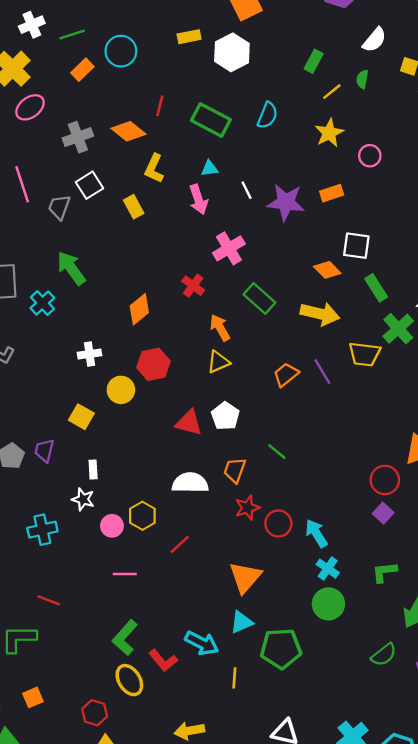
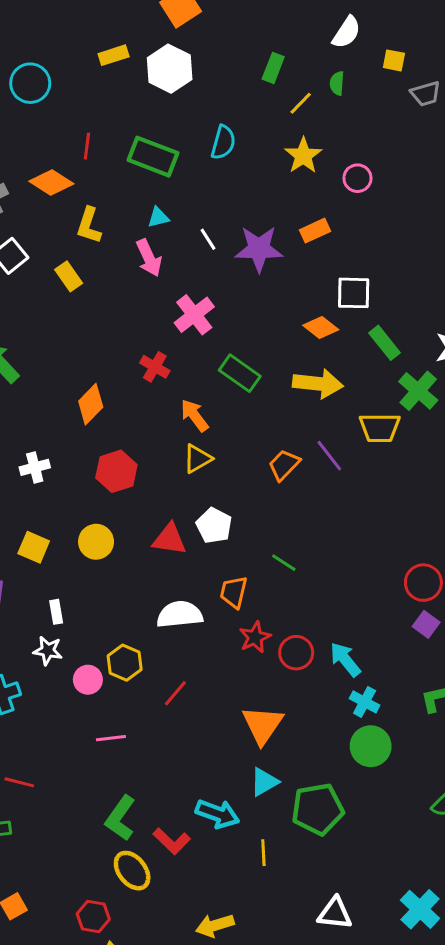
yellow circle: (121, 390) -> (96, 542), moved

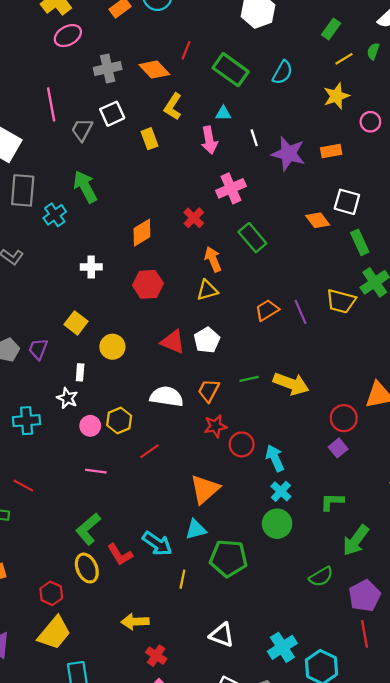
yellow arrow: (318, 384) -> (291, 384), moved
yellow circle: (96, 542) -> (112, 347), moved
green line: (284, 563) -> (249, 379), turned -60

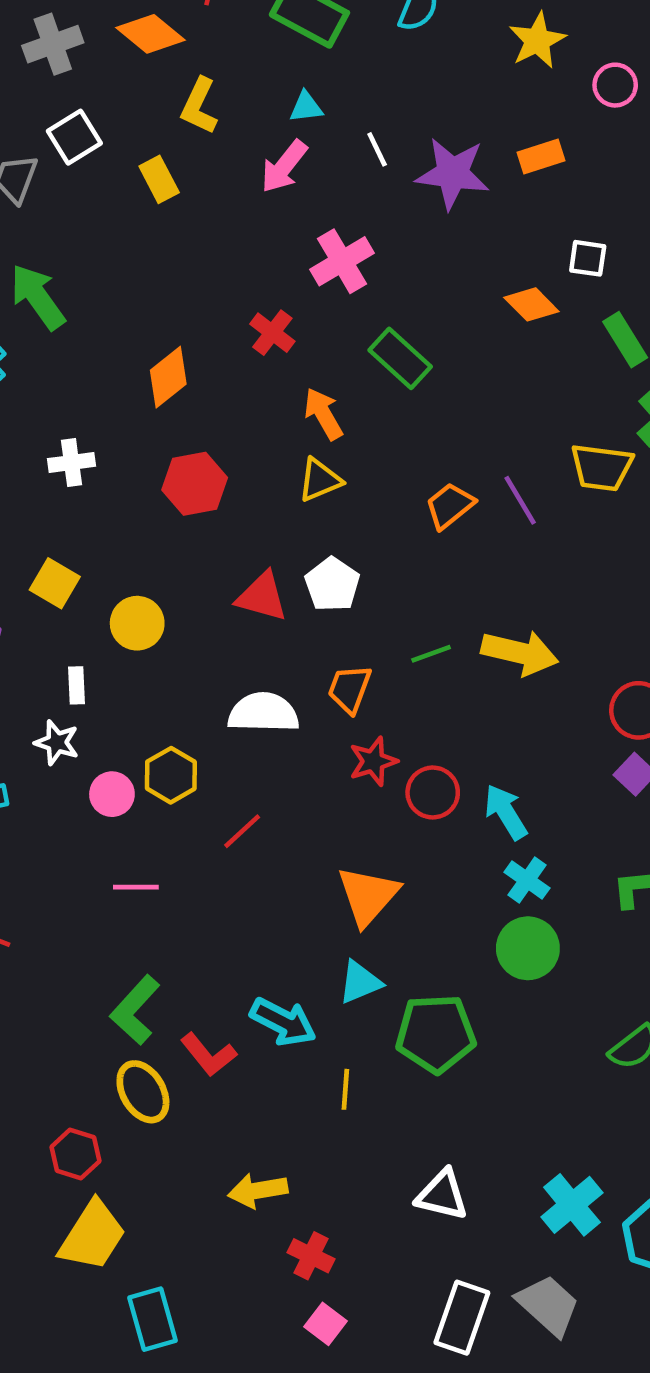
pink arrow: (209, 140) -> (284, 166), turned 56
white square: (347, 202) -> (588, 258), size x0.7

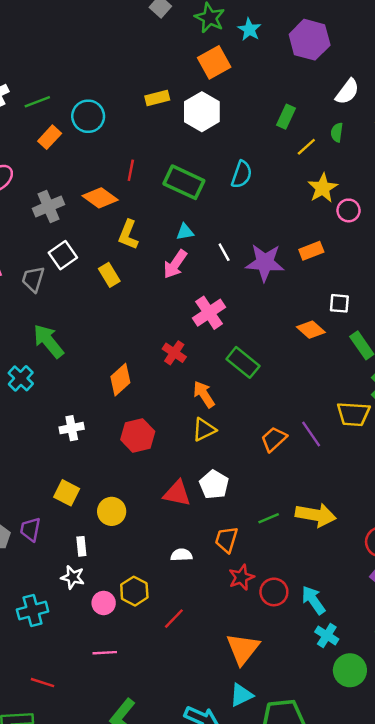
yellow star: (537, 41) -> (323, 188), moved
white semicircle: (263, 713) -> (181, 555), size x0.6
pink line: (136, 887) -> (105, 653), moved
green circle: (528, 948) -> (350, 670), moved

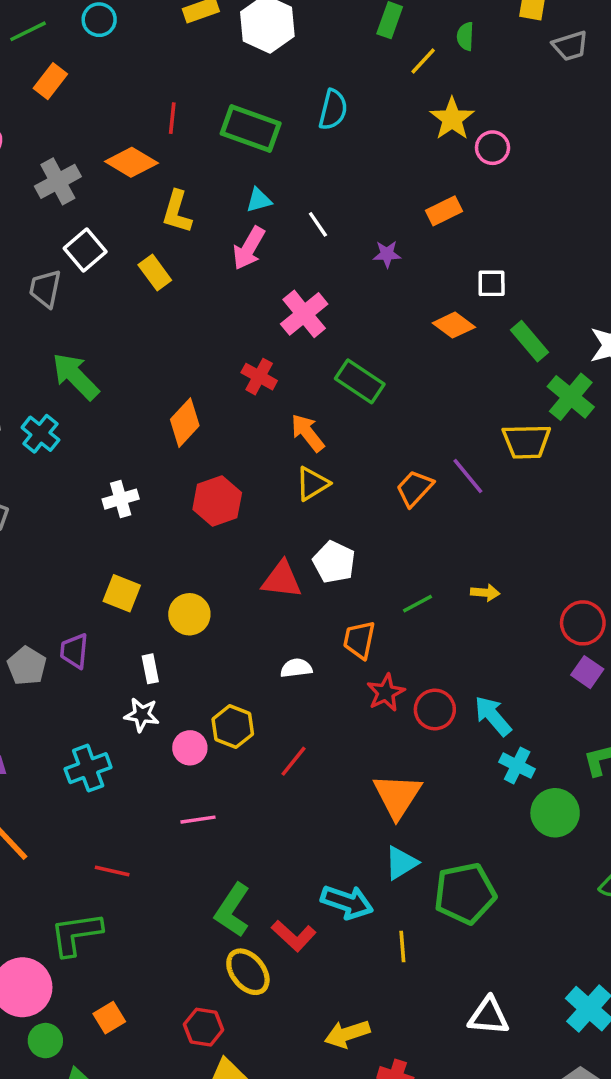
cyan circle: (88, 116) -> (99, 20), moved, size x0.7
purple star: (265, 263) -> (387, 254), moved, size x0.5
yellow arrow: (316, 515) -> (485, 593), size x0.5

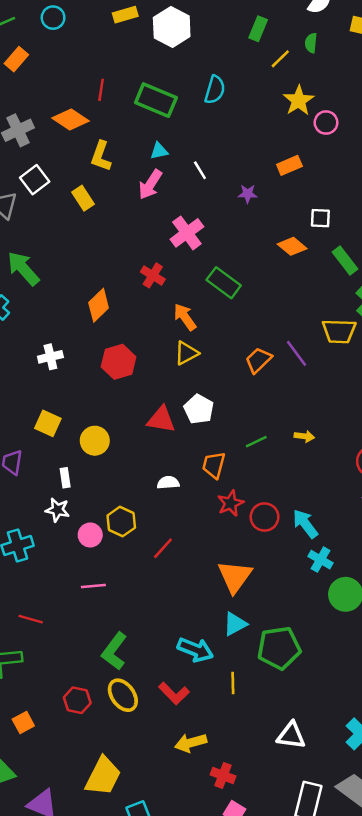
red L-shape: (294, 936) -> (174, 693), moved
red hexagon: (204, 1027) -> (77, 700), moved

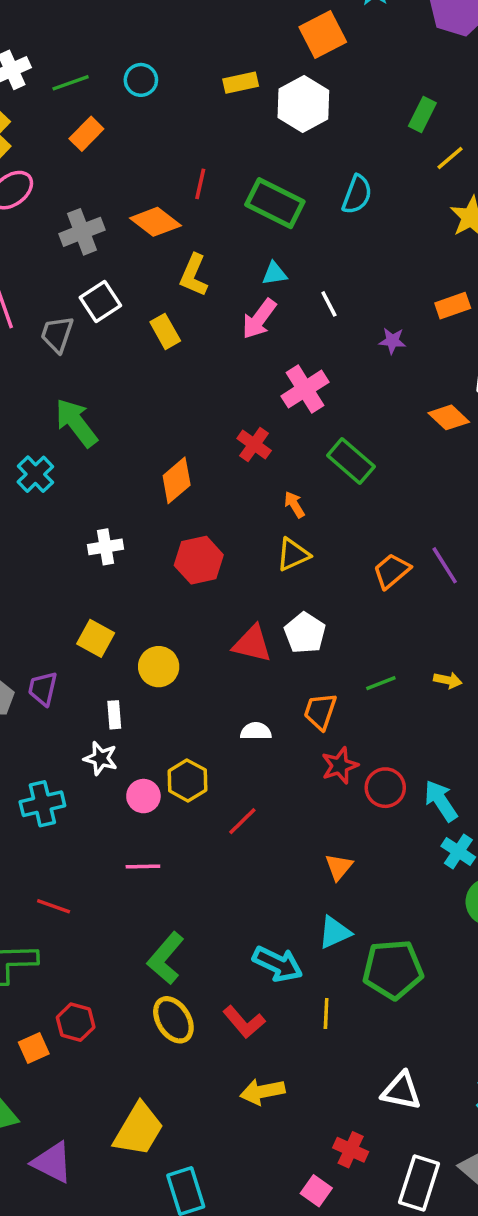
orange arrow: (185, 317) -> (294, 505), size x0.7
orange triangle: (235, 577) -> (339, 867), size x0.6
red hexagon: (77, 700) -> (76, 1022), moved
red cross: (223, 775) -> (351, 1150), moved

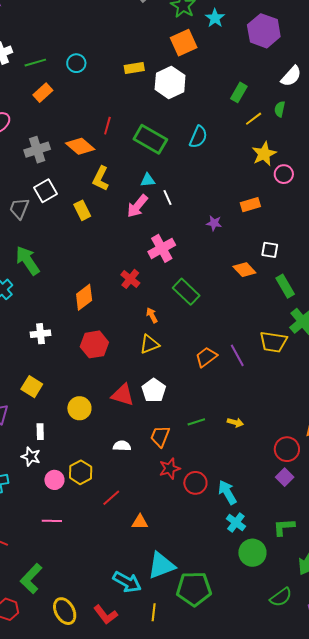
white line: (329, 304) -> (167, 197), moved
yellow circle: (159, 667) -> (79, 408), moved
orange triangle: (339, 867) -> (140, 522), moved, turned 48
cyan triangle: (335, 932) -> (161, 565), size x1.4
green L-shape: (166, 958) -> (31, 579), moved

